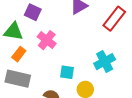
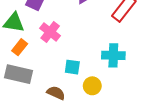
cyan cross: (105, 62) -> (113, 55), turned 30

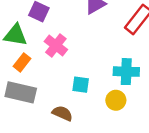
yellow circle: (92, 86) -> (116, 100), moved

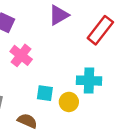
yellow circle: (116, 100) -> (69, 102), moved

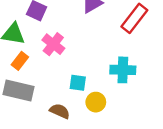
yellow circle: (69, 102) -> (96, 102), moved

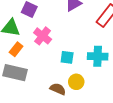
cyan square: (78, 83) -> (67, 57), moved
brown semicircle: (60, 111) -> (58, 89), moved

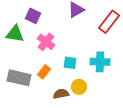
orange rectangle: (16, 49) -> (44, 72), moved
brown semicircle: (58, 89) -> (61, 94), turned -35

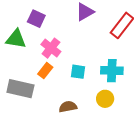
orange rectangle: (44, 72) -> (45, 71), moved
yellow circle: (79, 87) -> (105, 99), moved

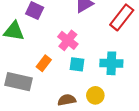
pink cross: (51, 48) -> (68, 40), moved
yellow circle: (105, 99) -> (95, 95), moved

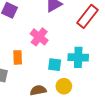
orange rectangle: (44, 63) -> (18, 57), turned -40
cyan square: (77, 64) -> (55, 65), moved

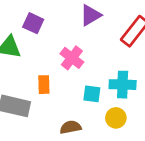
yellow circle: (64, 86) -> (116, 118), moved

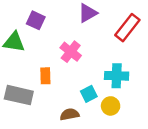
cyan square: (92, 94) -> (89, 94), moved, turned -35

